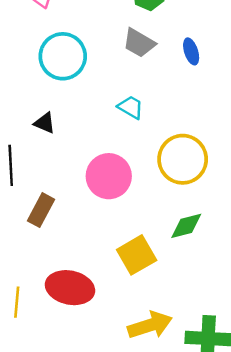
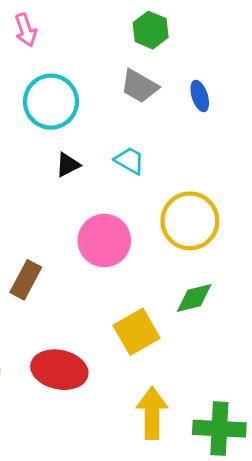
black triangle: (45, 123) -> (68, 165), moved, turned -50
yellow arrow: (150, 325) -> (152, 413), turned -72

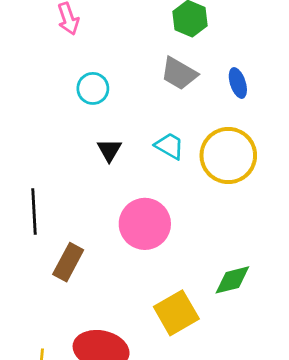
cyan circle: (51, 102) -> (93, 88), size x0.6
black triangle: (68, 165) -> (109, 150), turned -32
yellow circle: (190, 221) -> (228, 155), moved

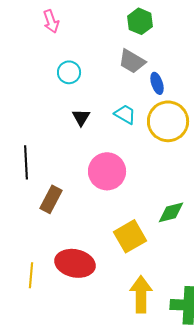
blue ellipse: (238, 83) -> (157, 83), moved

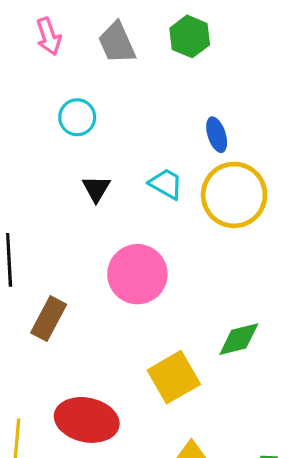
gray trapezoid: (132, 61) -> (117, 43), moved, turned 36

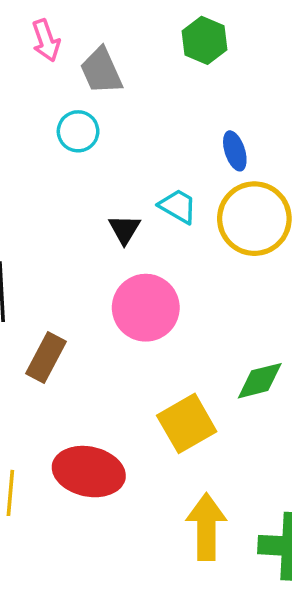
gray trapezoid: (117, 43) -> (101, 71), moved
black triangle: (96, 189) -> (124, 229), moved

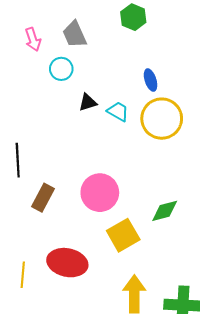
pink arrow: (46, 40) -> (33, 39), moved
black triangle: (124, 229) -> (88, 102), moved, turned 42
pink circle: (146, 308) -> (100, 193), moved

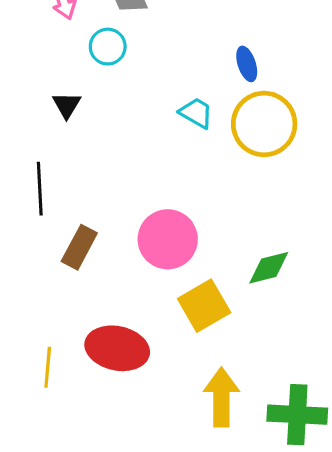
black triangle: (88, 102) -> (67, 105), moved, turned -42

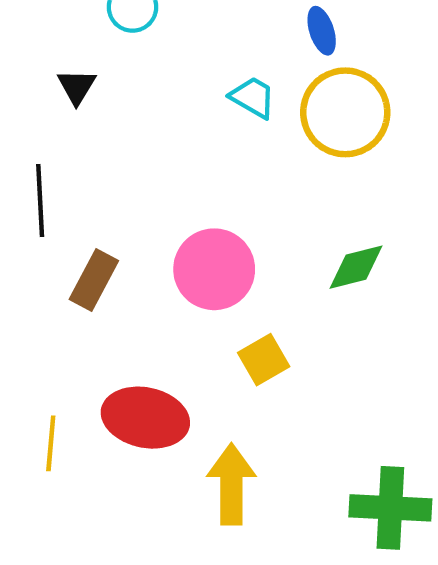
green diamond: (269, 268) -> (356, 267), moved
yellow square: (204, 306) -> (264, 360), size x0.7
yellow arrow: (221, 397) -> (231, 484), moved

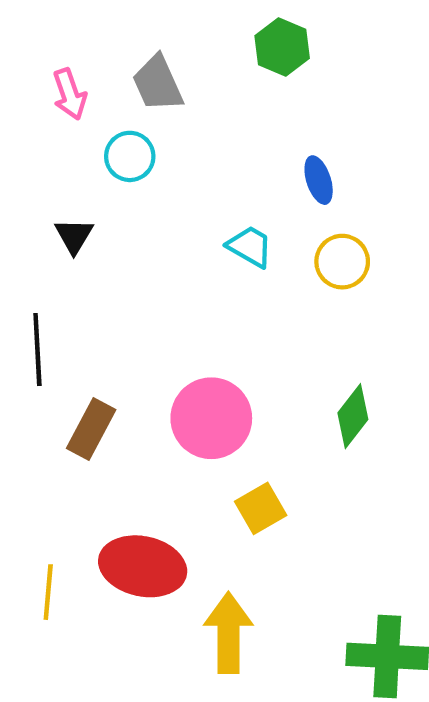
yellow circle: (345, 112) -> (342, 262), size x0.6
green diamond: (356, 267) -> (353, 416), turned -38

